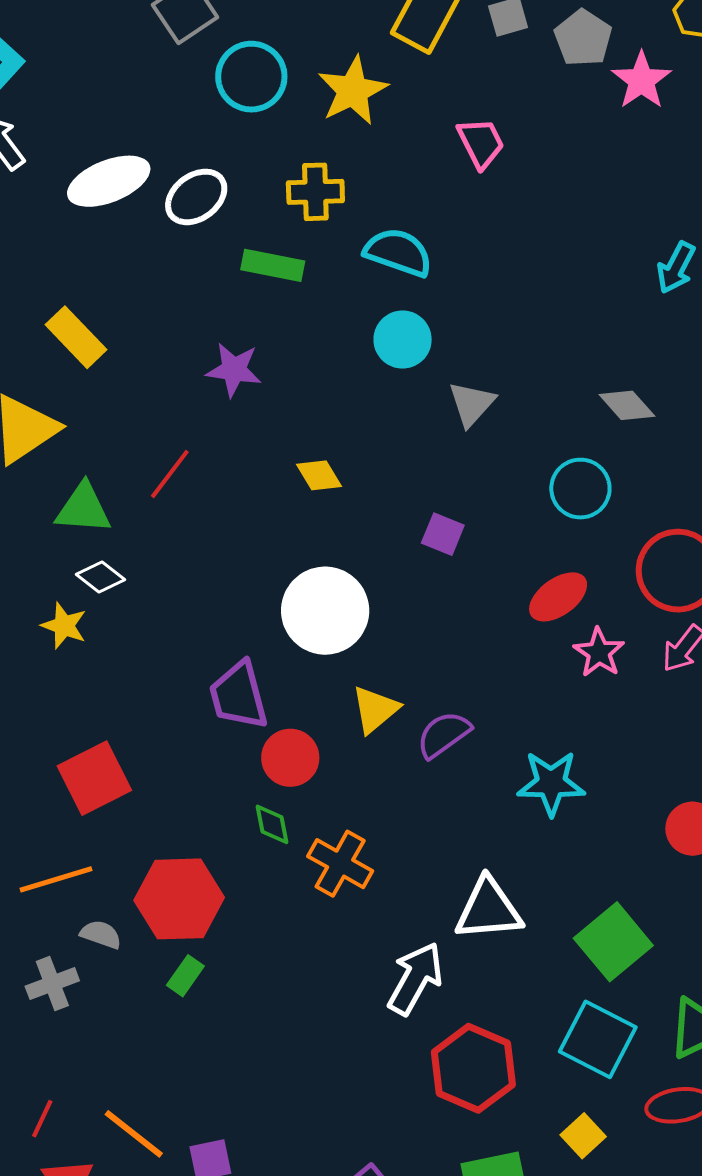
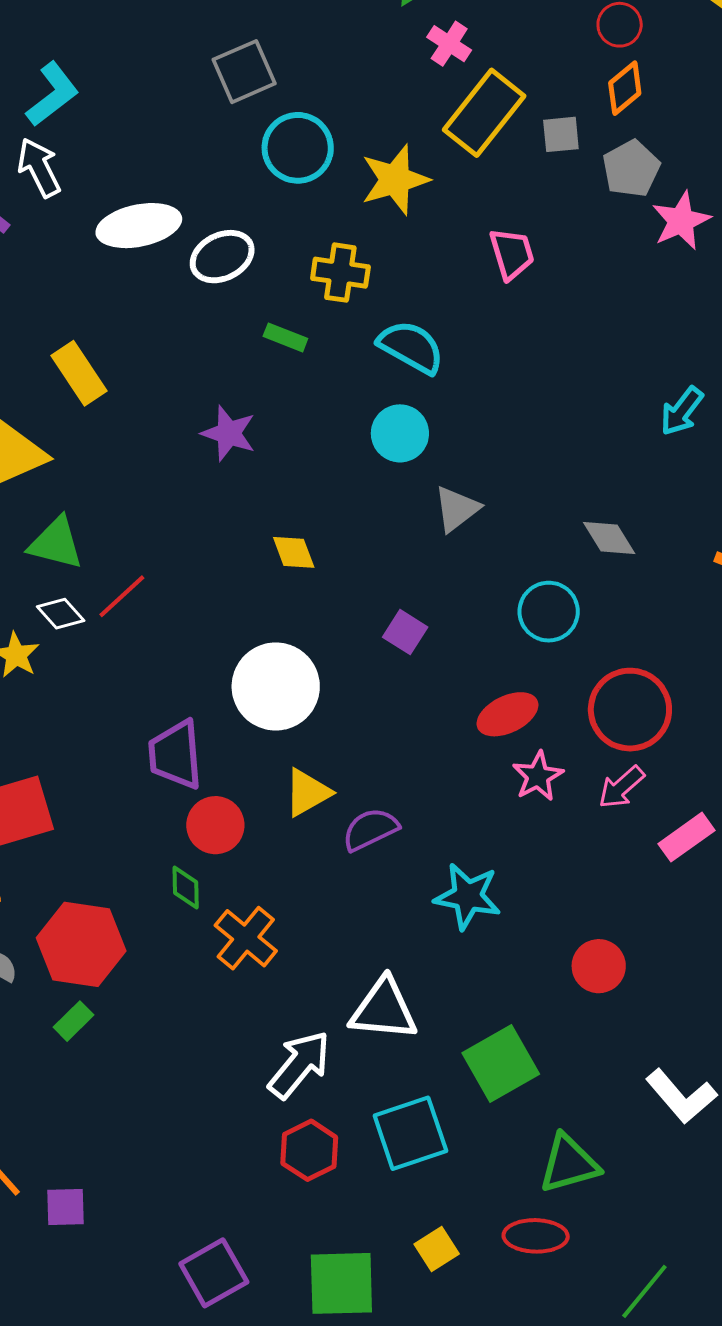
green rectangle: (273, 265) -> (285, 337), size x0.7
red line: (170, 474) -> (122, 596), moved
cyan square: (598, 1039) -> (410, 1133), moved, turned 34
red hexagon: (473, 1068) -> (309, 1150), moved, size x0.7

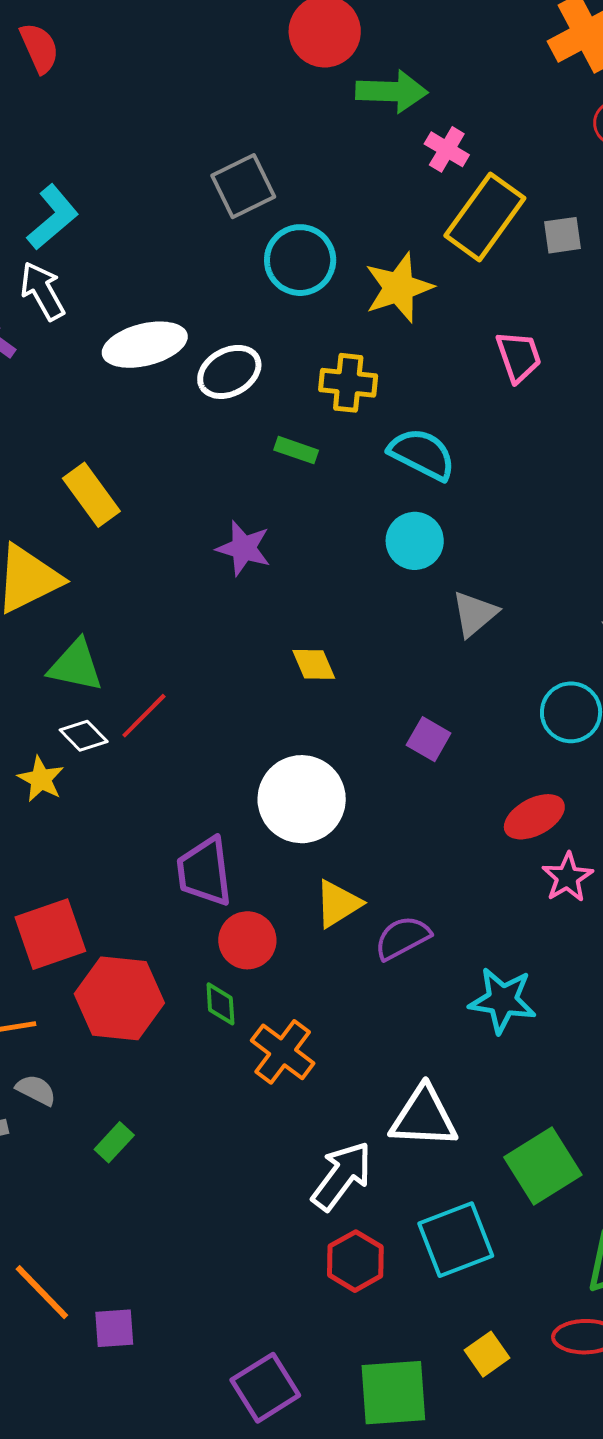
red hexagon: (81, 944) -> (119, 998), moved

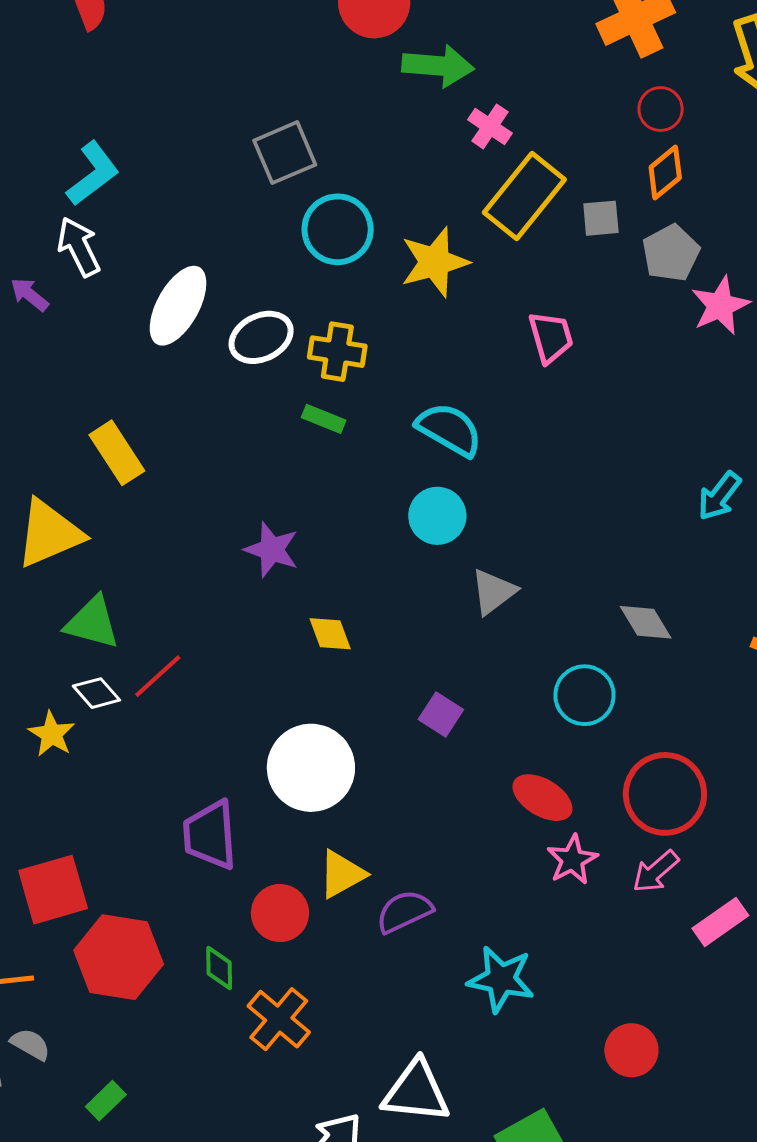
white ellipse: (145, 345) -> (178, 306), turned -50
yellow cross: (348, 383) -> (337, 352), moved
purple star: (244, 548) -> (272, 550), moved
red ellipse: (534, 817) -> (542, 798), turned 56
red circle: (247, 940) -> (280, 913), moved

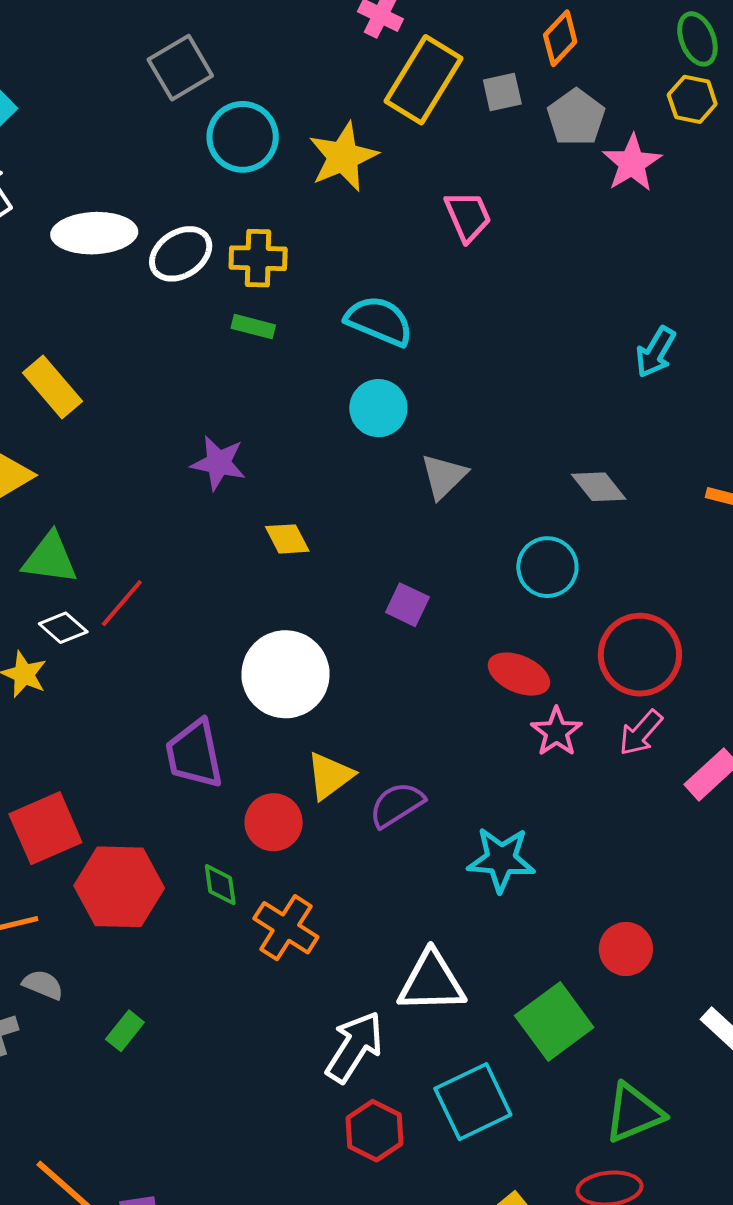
white ellipse: (178, 306) -> (94, 233), turned 66
red circle: (631, 1050) -> (626, 949), moved

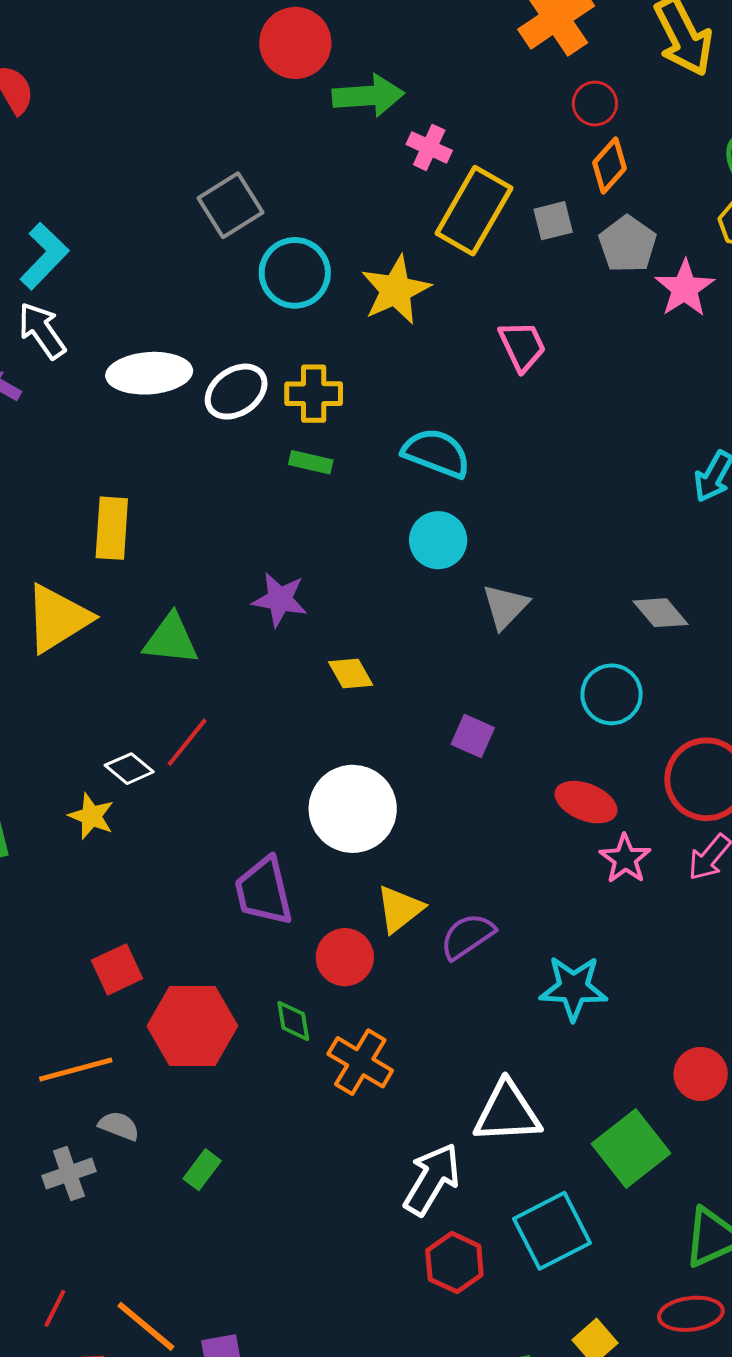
yellow rectangle: (53, 387) -> (112, 528), turned 46
green triangle: (50, 558) -> (171, 639), moved
red square: (45, 828) -> (117, 969), size x0.7

